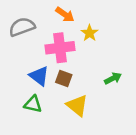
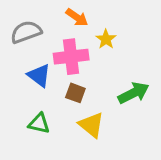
blue triangle: (39, 76) -> (39, 76), moved
green arrow: (113, 78) -> (134, 93), size x1.5

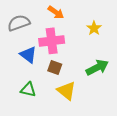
yellow star: (106, 39) -> (94, 28), moved

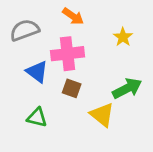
yellow triangle: (66, 91) -> (102, 115), moved

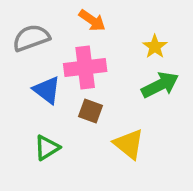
green arrow: (127, 88) -> (160, 85), moved
green triangle: (37, 117) -> (47, 148), turned -45

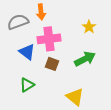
orange arrow: (92, 20) -> (41, 12), moved, turned 49
green arrow: (160, 85) -> (85, 59), moved
yellow triangle: (129, 144) -> (75, 97), moved

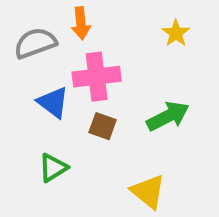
yellow star: (89, 27) -> (176, 33), moved

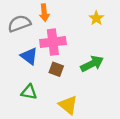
green triangle: (53, 168) -> (29, 92), turned 42
yellow triangle: (148, 191) -> (68, 105), moved

